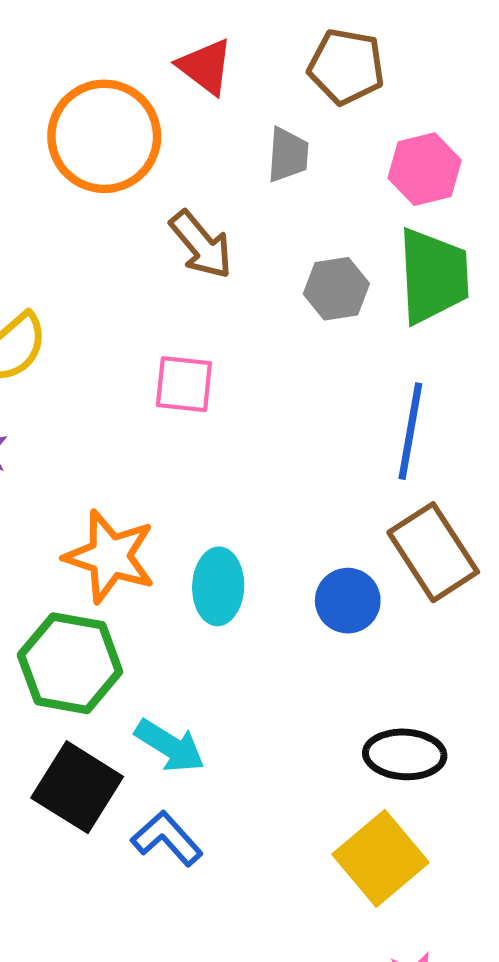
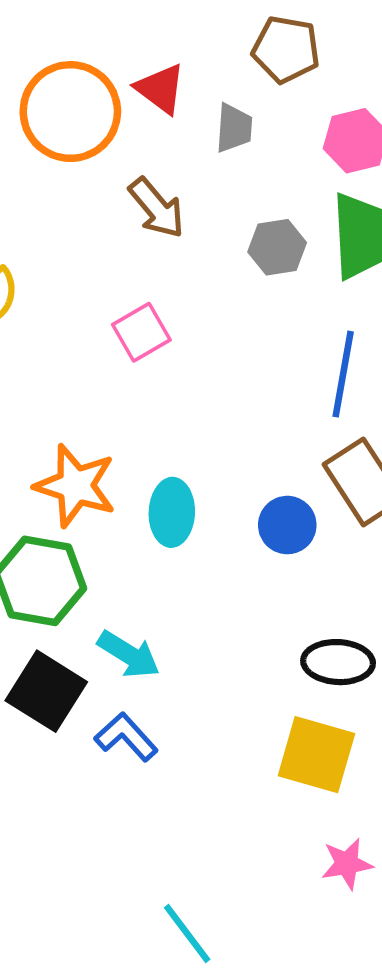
red triangle: (205, 67) -> (160, 89), moved
pink square: (184, 384) -> (141, 332), turned -36
yellow square: (381, 858) -> (316, 755), turned -34

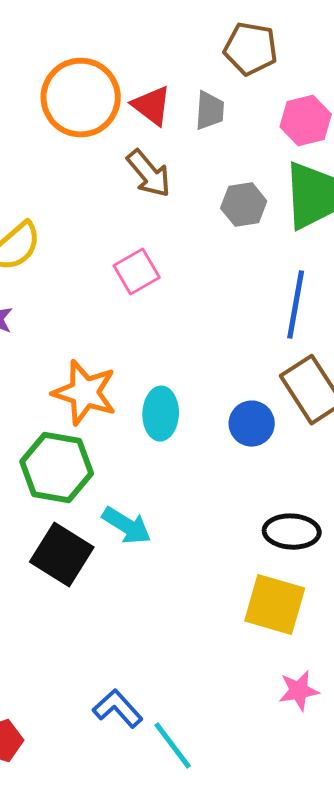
red triangle: (160, 89) -> (152, 106), moved
blue L-shape: (126, 737) -> (118, 709), moved

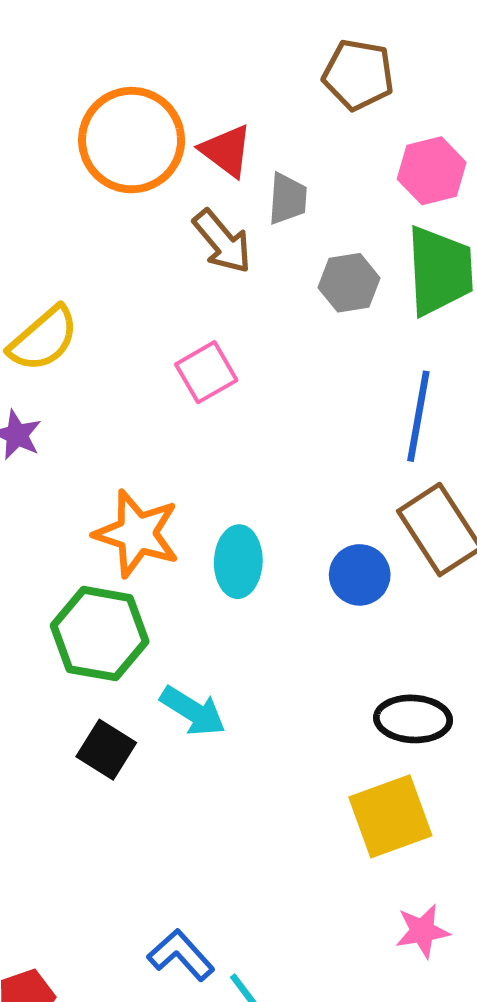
gray trapezoid: (210, 111) -> (288, 199), moved
black square: (62, 555) -> (106, 750), size x0.7
yellow square: (275, 605) -> (390, 816), turned -36

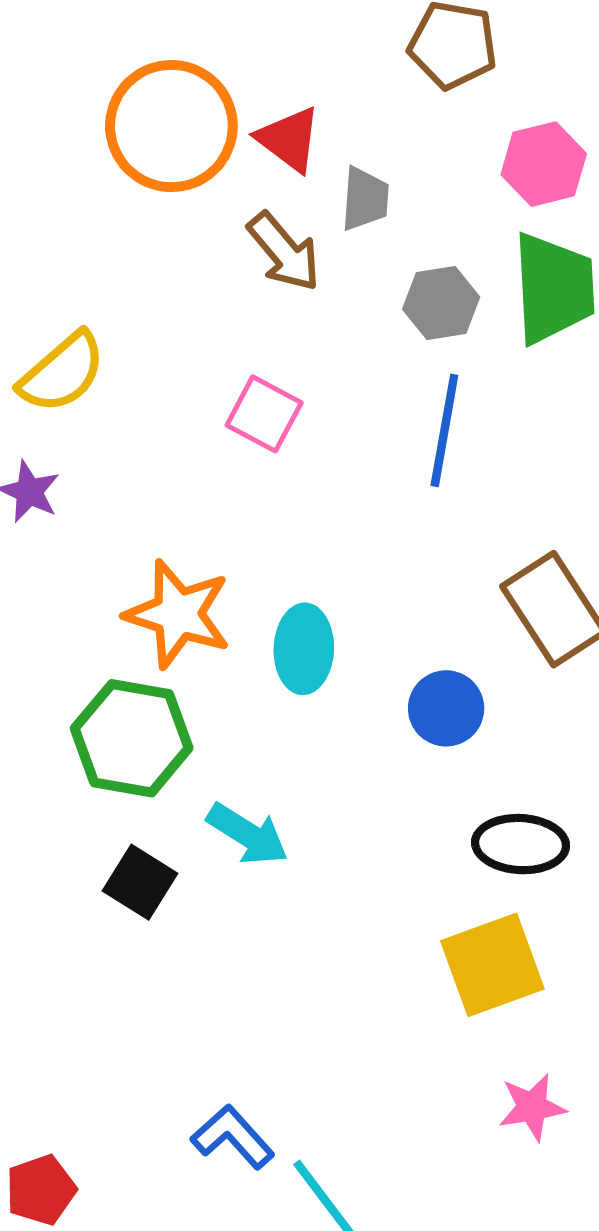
pink square: (206, 372) -> (264, 414), turned -32
blue line: (418, 416) -> (444, 430), moved
blue circle: (360, 575) -> (446, 708), moved

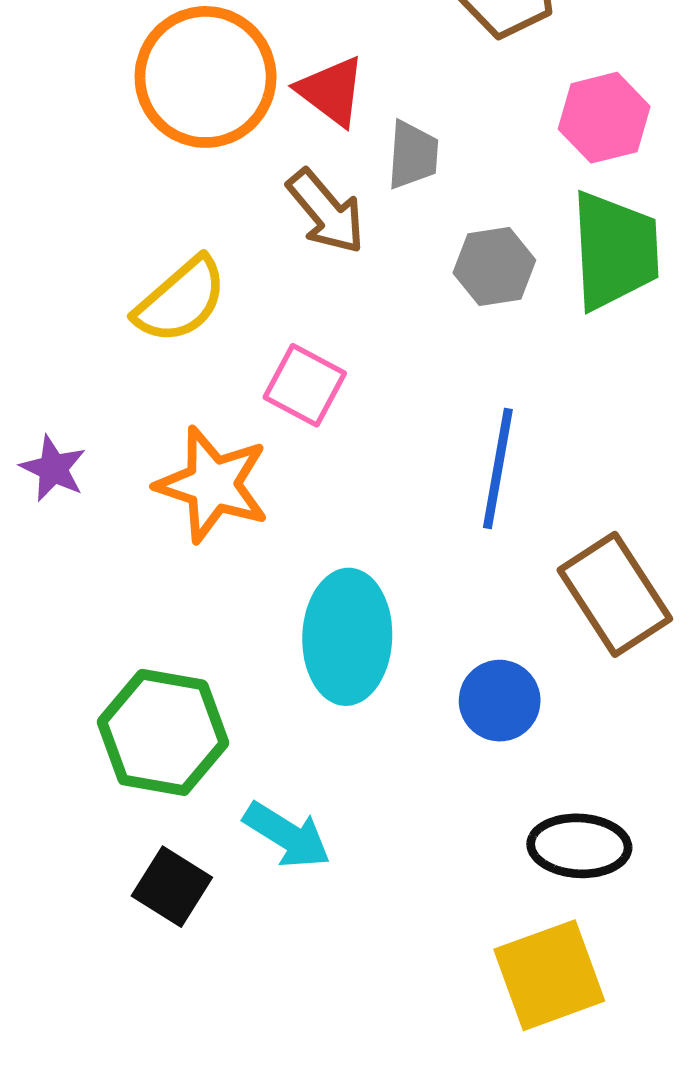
yellow semicircle: (62, 373) -> (181, 300), moved
blue line: (444, 430) -> (498, 468), moved
orange star: (178, 614) -> (213, 484), moved
cyan ellipse: (304, 649) -> (347, 637), size x1.4

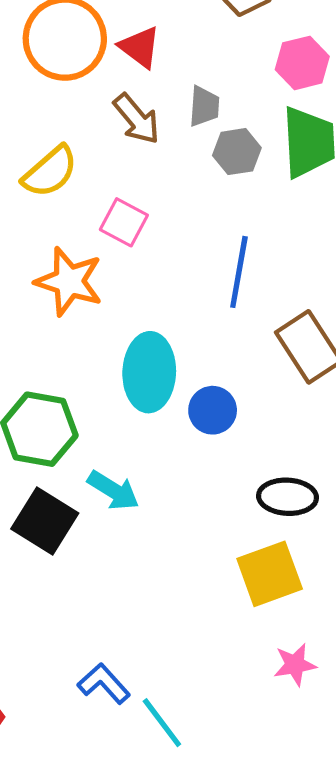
gray trapezoid: (413, 155) -> (204, 106), moved
blue circle: (500, 701) -> (213, 410), moved
black square: (172, 887) -> (45, 521), size x1.4

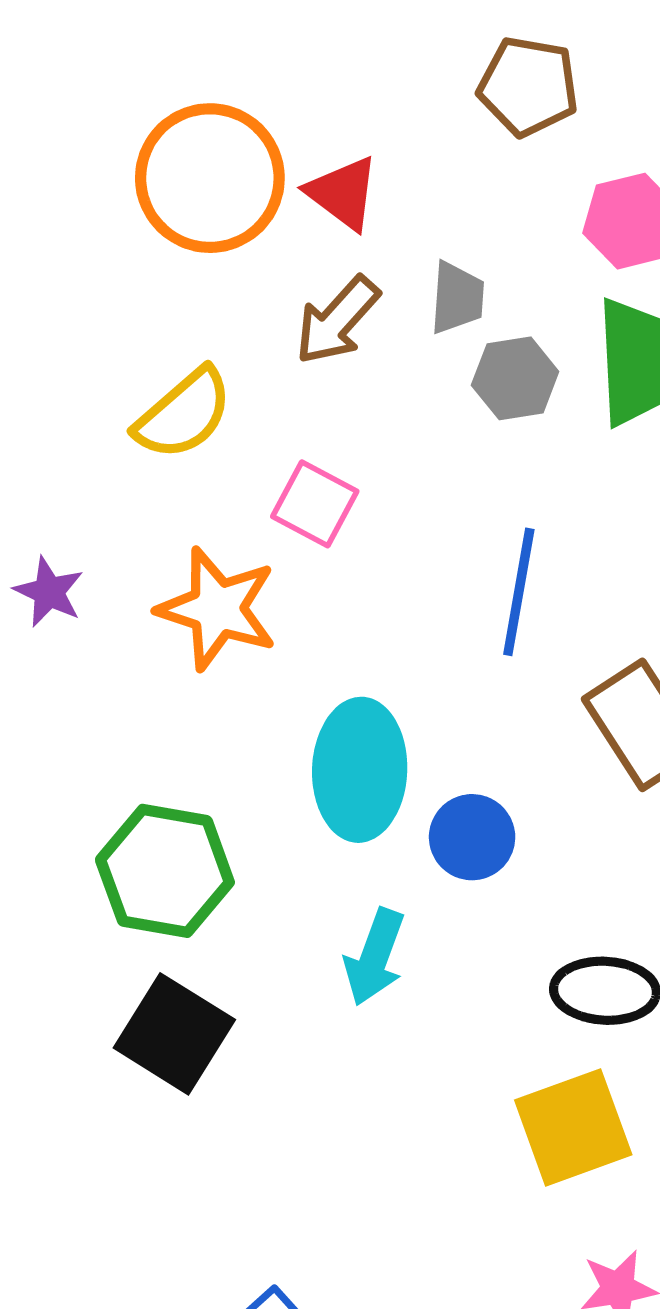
brown arrow: (137, 119) -> (337, 320), turned 82
cyan arrow: (113, 490) -> (375, 957), moved, turned 78

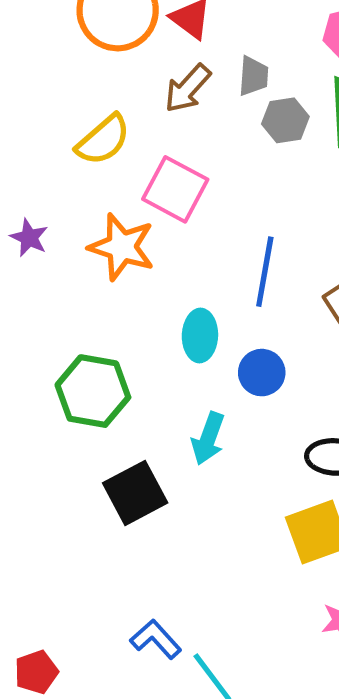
pink square: (315, 504) -> (175, 189), size x1.4
blue line: (519, 592) -> (265, 272), moved
cyan ellipse: (360, 770) -> (200, 335), size x0.7
black square: (174, 1034) -> (135, 493), moved, turned 30

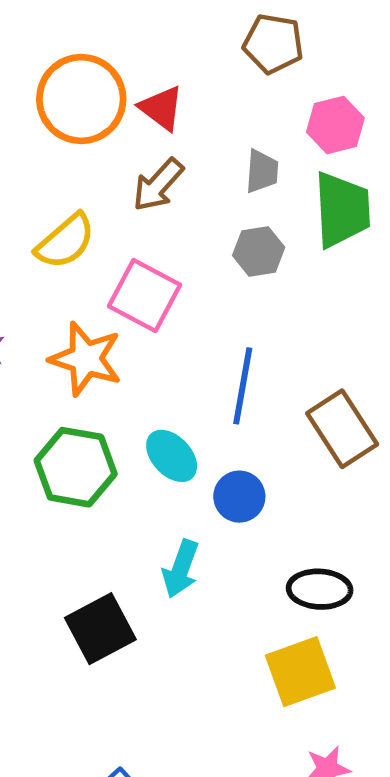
gray trapezoid: (253, 76) -> (262, 171), moved
gray hexagon: (285, 120) -> (259, 251), moved
cyan ellipse: (200, 335) -> (172, 456), turned -45
green hexagon: (93, 391) -> (76, 467), moved

